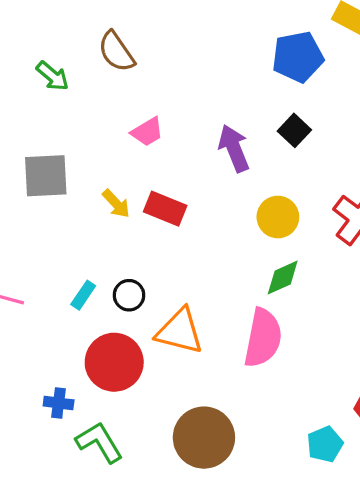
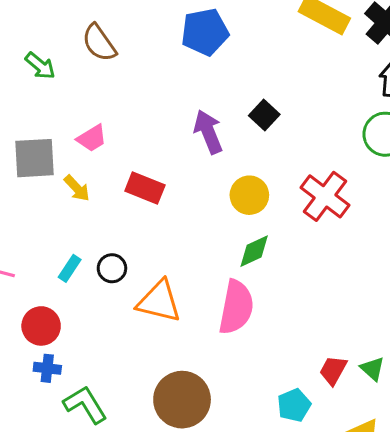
blue pentagon: (298, 57) -> (205, 32), moved
pink trapezoid: (147, 132) -> (92, 138), moved
yellow arrow: (116, 204) -> (77, 188), moved
red circle: (114, 362) -> (41, 326), moved, size x0.7

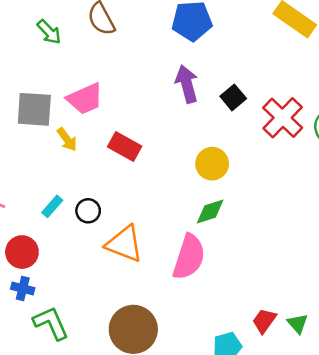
purple arrow: (208, 132) -> (187, 84), moved
pink trapezoid: (92, 138) -> (85, 99), size x1.4
red cross: (325, 196) -> (283, 118), moved

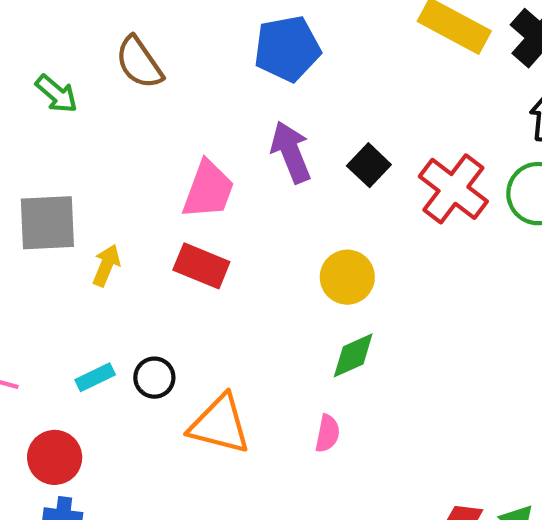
pink trapezoid: (85, 99) -> (208, 190), moved, turned -39
yellow arrow: (67, 139) -> (106, 265), turned -115
cyan rectangle: (52, 206) -> (95, 377), turned 30
pink semicircle: (189, 257) -> (327, 433), size x0.5

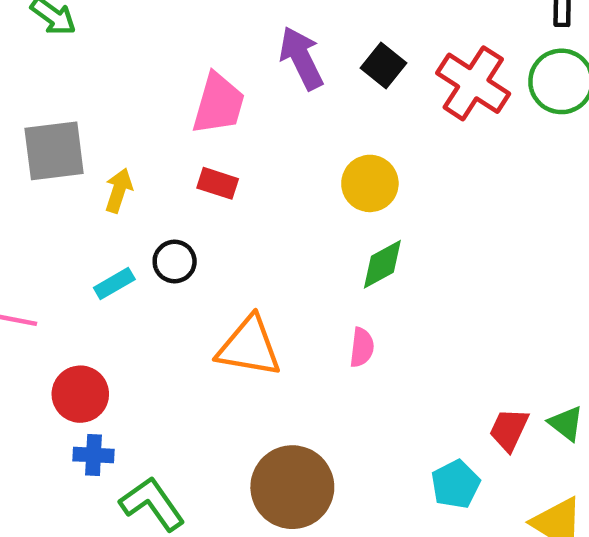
red rectangle: (201, 266) -> (218, 183), size x0.7
cyan rectangle: (95, 377) -> (114, 283), moved
black circle: (154, 378) -> (175, 262), moved

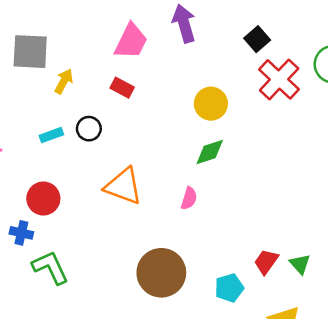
black square: (384, 65) -> (257, 39), moved
red cross: (473, 83) -> (279, 79), moved
red circle: (80, 394) -> (43, 199), moved
brown circle: (292, 487) -> (161, 273), moved

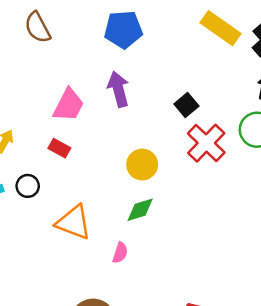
orange triangle: (123, 186) -> (74, 222), moved

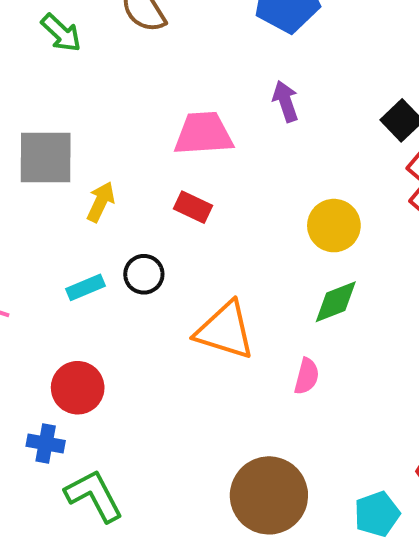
purple arrow: (118, 89) -> (286, 101), size x0.7
pink trapezoid: (68, 105) -> (203, 134), turned -117

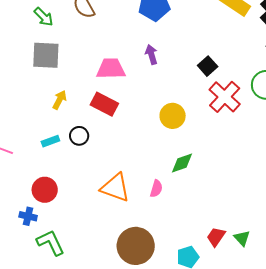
gray square: (46, 157) -> (46, 55), moved
red rectangle: (193, 207) -> (104, 104), size x1.5
green diamond: (336, 302) -> (182, 163), moved
orange triangle: (225, 330) -> (115, 188), moved

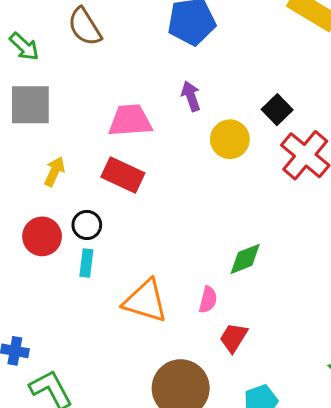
yellow circle: (173, 116) -> (230, 139), moved
cyan rectangle: (50, 141) -> (86, 263), moved, turned -60
red circle: (45, 190) -> (42, 236), moved
red trapezoid: (216, 237) -> (234, 338), moved

